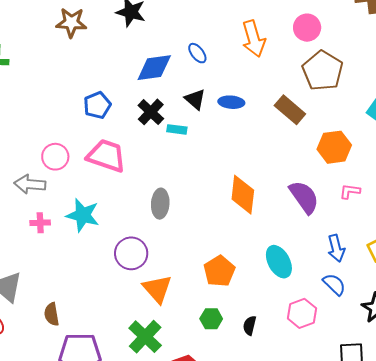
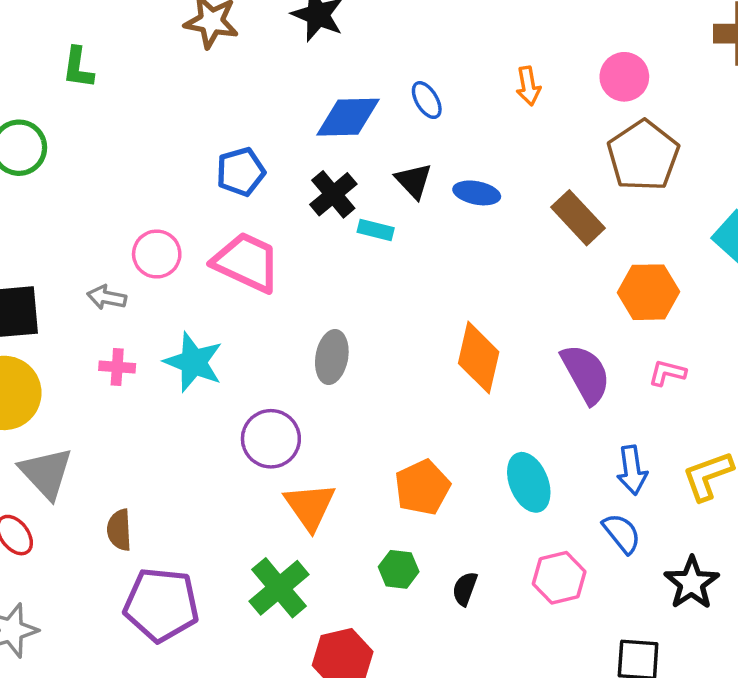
orange arrow: (254, 39) -> (528, 86), size x0.6
gray arrow: (30, 184) -> (107, 297), size x0.7

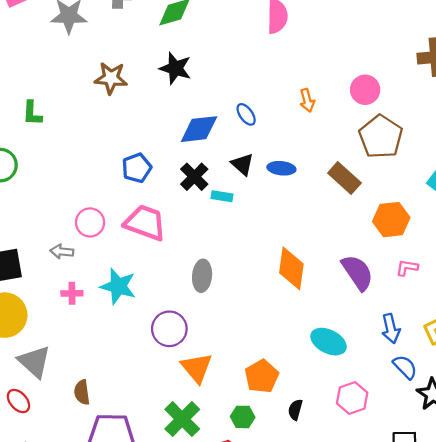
cyan ellipse: (529, 482) -> (329, 342), turned -36
orange pentagon: (422, 487) -> (262, 376), moved
blue semicircle: (622, 533) -> (405, 367), moved
green hexagon: (399, 569) -> (243, 417), moved

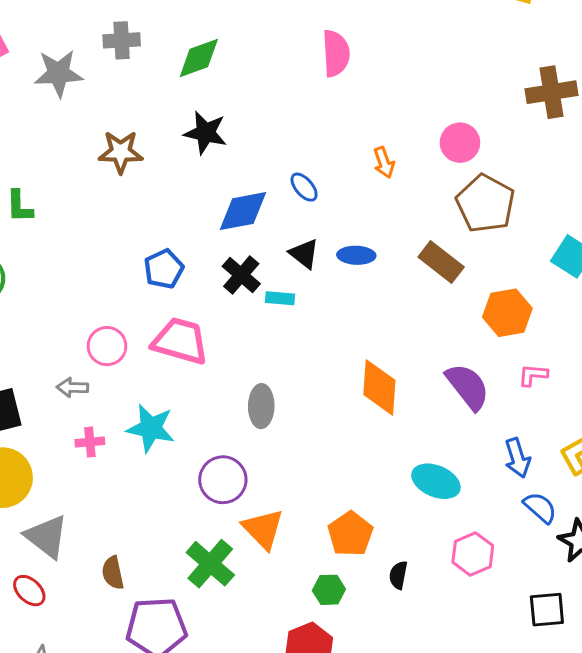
green cross: (182, 419) -> (210, 564), moved

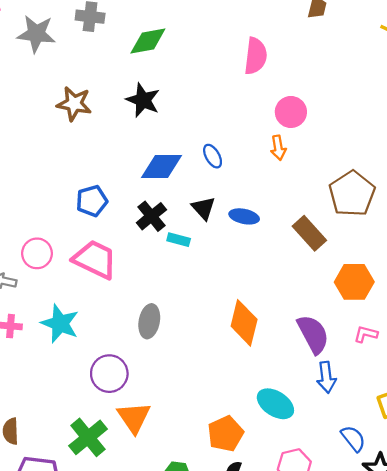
pink circle: (460, 143) -> (291, 112), moved
blue arrow: (517, 458) -> (326, 377), moved
orange pentagon: (350, 534) -> (225, 434), moved

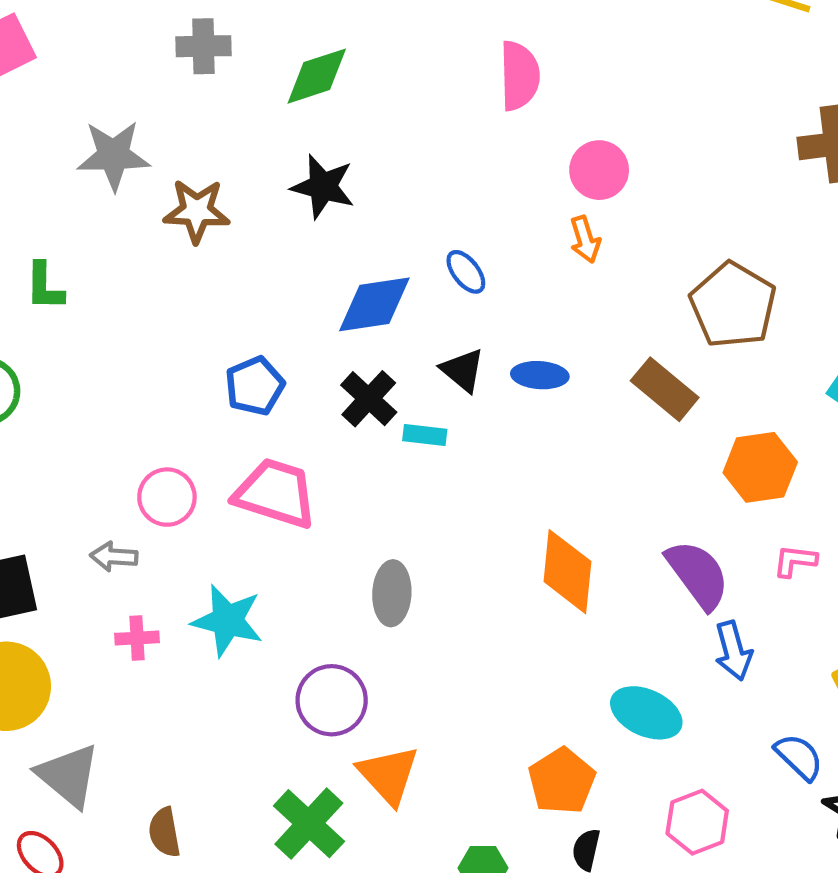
gray star: (36, 34) -> (114, 155), moved

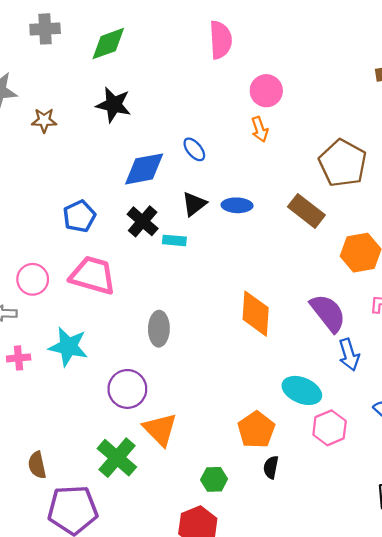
brown star: (197, 211) -> (44, 120), size x0.7
black triangle: (463, 370) -> (194, 204), turned 44
pink hexagon: (697, 822) -> (330, 428), moved

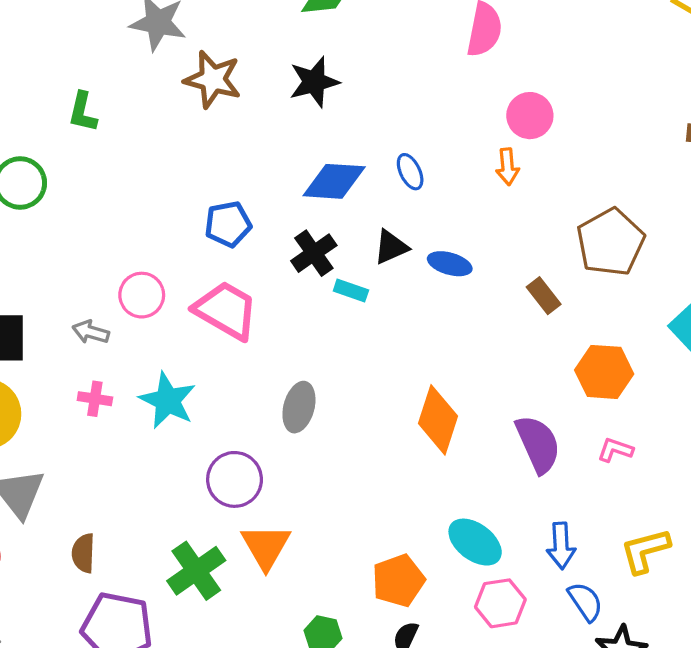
black star: (114, 105) -> (314, 82), turned 30
brown star: (44, 120) -> (213, 79), size x1.6
brown rectangle: (306, 211) -> (544, 296), size x0.7
blue arrow: (349, 355) -> (561, 546), moved

